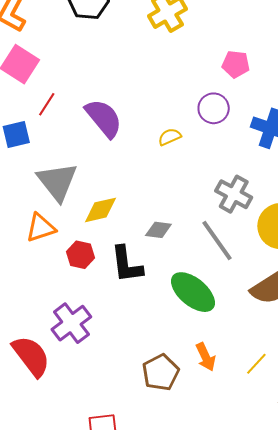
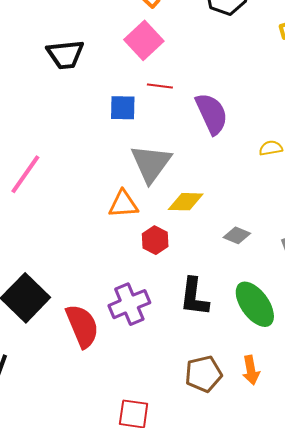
red line: (47, 104) -> (160, 86), turned 50
black L-shape: (127, 264) -> (194, 297), moved

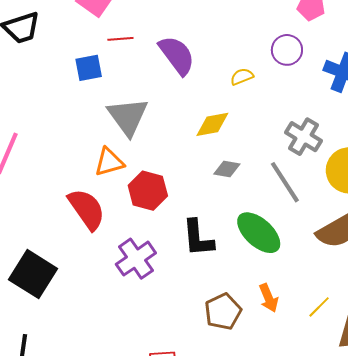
yellow diamond: (186, 202) -> (212, 124), moved
red hexagon: (155, 240) -> (148, 191), size x1.4
red semicircle: (82, 326) -> (87, 209), moved

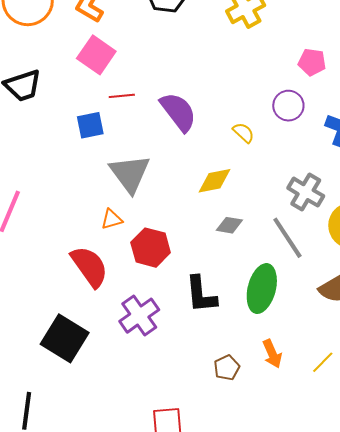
yellow semicircle: (242, 77) -> (244, 133), turned 65
orange triangle: (109, 162) -> (112, 219), size x0.7
green ellipse: (259, 233) -> (262, 289), turned 63
black square: (33, 274) -> (65, 338), moved
brown pentagon: (223, 312) -> (227, 368), size x0.7

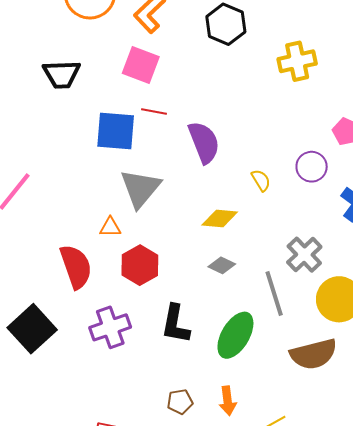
pink square: (96, 55) -> (141, 65), turned -30
blue square: (90, 125) -> (116, 131), size x1.5

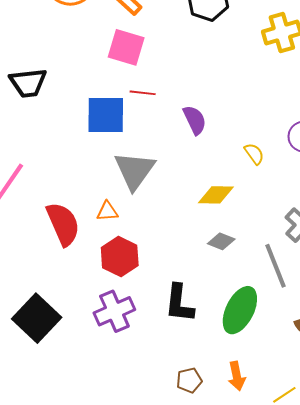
black trapezoid: (62, 74) -> (28, 83), moved
purple semicircle: (204, 142) -> (195, 120), size x0.7
red hexagon: (140, 265) -> (120, 256), moved
red semicircle: (76, 267) -> (63, 224), moved

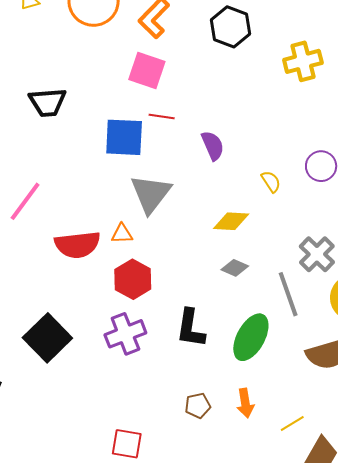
red semicircle: (63, 224) -> (77, 245), turned 105

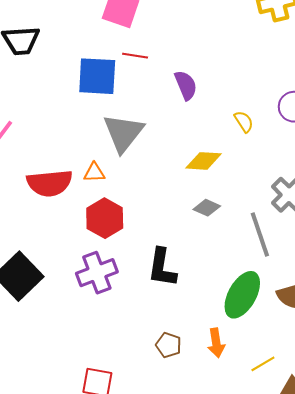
green ellipse: (251, 337) -> (242, 295), moved
brown pentagon: (198, 406) -> (169, 345), turned 30

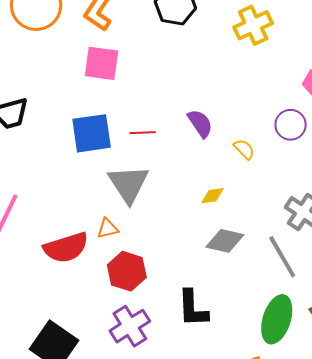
red line: (135, 56) -> (143, 133), moved
purple semicircle: (186, 85) -> (200, 123), moved
yellow diamond: (204, 161) -> (213, 196), size x0.7
gray diamond: (207, 208) -> (225, 241), size x1.4

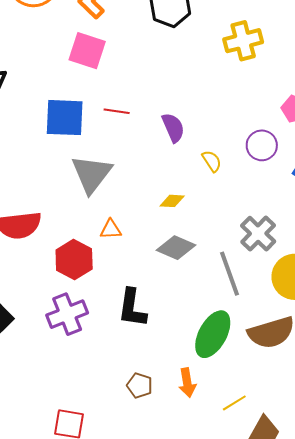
red line: (143, 133) -> (117, 111), moved
orange triangle: (108, 228) -> (111, 229), moved

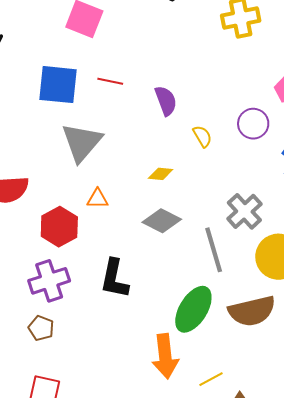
orange arrow: (187, 383) -> (165, 356), size x1.5
brown pentagon: (140, 385) -> (41, 328), moved

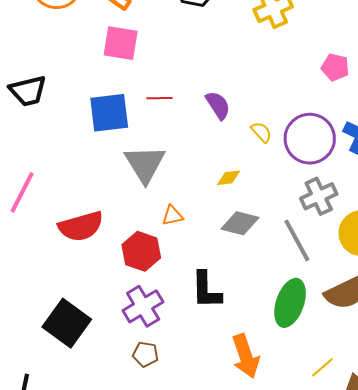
purple circle: (253, 124) -> (310, 139), moved, size x1.6
gray cross: (244, 211) -> (319, 196), turned 30
orange arrow: (165, 356) -> (246, 356), moved

